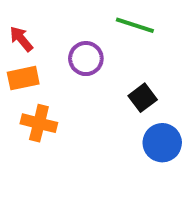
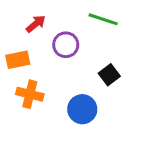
red arrow: (21, 39) -> (36, 24), moved, turned 90
blue circle: (162, 143) -> (82, 109), moved

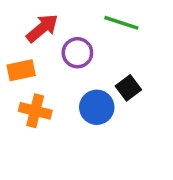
red arrow: (36, 24) -> (42, 28), size x1.4
blue circle: (82, 109) -> (97, 107), moved

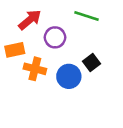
orange cross: (35, 111) -> (35, 69), moved

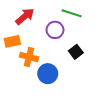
purple circle: (55, 37) -> (55, 30), moved
blue circle: (69, 76) -> (48, 74), moved

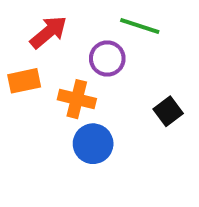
black square: (76, 52) -> (168, 111), moved
orange cross: (29, 57) -> (77, 99), moved

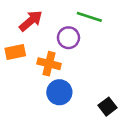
black square: (168, 111) -> (107, 107), moved

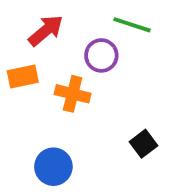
blue circle: (59, 92) -> (53, 167), moved
black square: (107, 107) -> (144, 144), moved

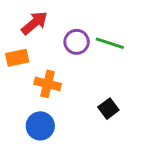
green line: (132, 25) -> (110, 43), moved
orange cross: (73, 94) -> (48, 84), moved

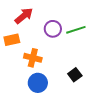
green line: (110, 43) -> (76, 30), turned -36
blue circle: (40, 126) -> (38, 83), moved

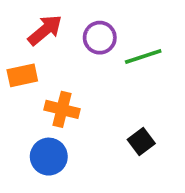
purple circle: (53, 29) -> (100, 38), moved
blue circle: (38, 83) -> (49, 157), moved

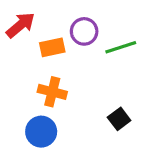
red arrow: (45, 30) -> (20, 25), moved
orange rectangle: (22, 75) -> (52, 47), moved

